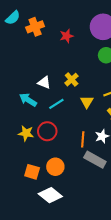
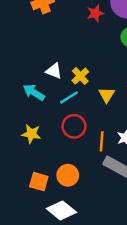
red star: (67, 36) -> (95, 13), moved
yellow cross: (72, 80) -> (80, 76), moved
red circle: (47, 131) -> (74, 126), moved

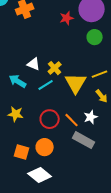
yellow triangle: (107, 95) -> (76, 83), size x1.6
red circle: (74, 126) -> (50, 119), moved
orange line: (102, 141) -> (72, 120), turned -49

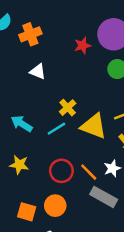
white triangle: (34, 64) -> (38, 72), moved
yellow triangle: (76, 83) -> (94, 126), turned -40

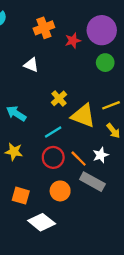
orange cross: (30, 34) -> (44, 28), moved
cyan line: (56, 129) -> (53, 132), moved
orange circle: (55, 206) -> (60, 191), moved

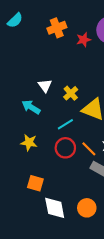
white triangle: (31, 65) -> (45, 86), moved, turned 32
orange circle: (60, 191) -> (87, 208), moved
white diamond: (42, 222) -> (55, 208), turned 40

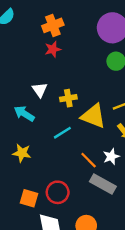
red star: (84, 40) -> (53, 49), moved
yellow cross: (71, 93) -> (68, 98), turned 32
red circle: (65, 148) -> (58, 192), moved

